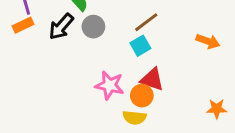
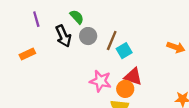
brown line: (146, 22) -> (112, 41), moved, turned -30
orange rectangle: (23, 25) -> (27, 54), moved
black arrow: (61, 27) -> (63, 36), turned -65

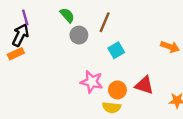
black arrow: (63, 36) -> (20, 35), moved, turned -130
brown line: (112, 41) -> (105, 22), moved
red triangle: (133, 77) -> (144, 85), moved

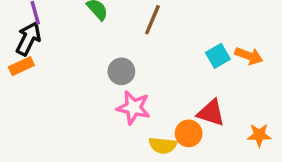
gray circle: (79, 35) -> (121, 71), moved
cyan square: (116, 50) -> (218, 56), moved
orange circle: (117, 90) -> (189, 133), moved

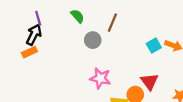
gray circle: (121, 71) -> (93, 40), moved
red triangle: (211, 113) -> (149, 82), turned 36

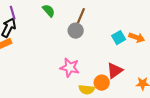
gray circle: (93, 40) -> (76, 31), moved
red triangle: (149, 82) -> (115, 71), turned 30

